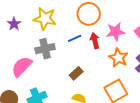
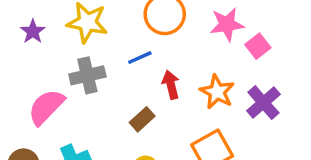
pink star: (115, 32) -> (227, 24), moved
red arrow: (95, 41) -> (171, 85), moved

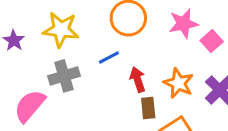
brown rectangle: (142, 119) -> (148, 108), moved, turned -50

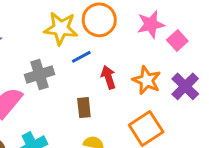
yellow star: (61, 30) -> (61, 28), moved
brown rectangle: (148, 108) -> (84, 108), moved

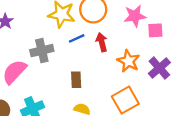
pink square: (177, 41) -> (155, 30), turned 35
red arrow: (108, 77) -> (102, 42), moved

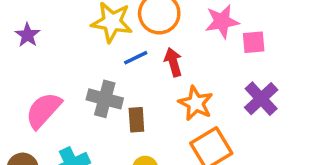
gray cross: (42, 51) -> (105, 99), moved, turned 30
orange star: (128, 61) -> (196, 103), moved

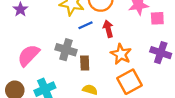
purple cross: (261, 99) -> (161, 53), turned -30

